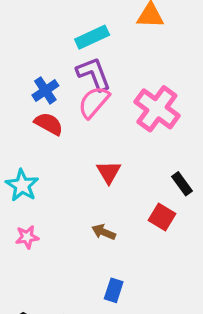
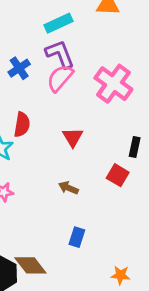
red semicircle: (49, 124) -> (22, 125), moved, turned 70
black rectangle: (182, 184) -> (135, 147), turned 48

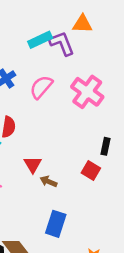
purple L-shape: (60, 54) -> (62, 43), moved
red triangle: (73, 137) -> (33, 164), moved
blue rectangle: (77, 237) -> (56, 224), size x1.5

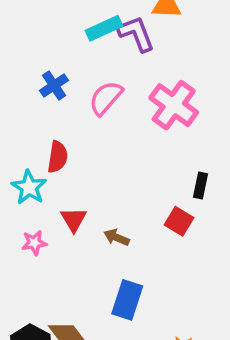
red triangle: (33, 164) -> (74, 219), moved

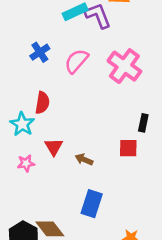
red square: (179, 221) -> (128, 148), turned -30

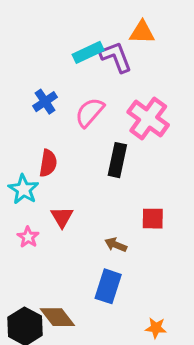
black rectangle: (143, 123) -> (117, 160), moved, size x1.5
brown arrow: (84, 159) -> (116, 245), moved
pink star: (26, 163) -> (28, 237), turned -30

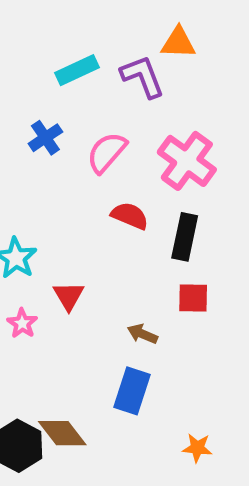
cyan rectangle: (88, 52) -> (77, 70), moved
black rectangle: (117, 160) -> (185, 237), moved
red semicircle: (48, 163) -> (130, 216), moved, turned -76

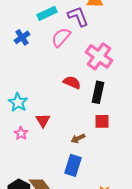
blue cross: (45, 138) -> (22, 37), moved
pink semicircle: (107, 152) -> (61, 37), moved
brown arrow: (142, 334) -> (78, 138), turned -48

